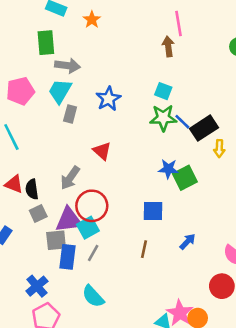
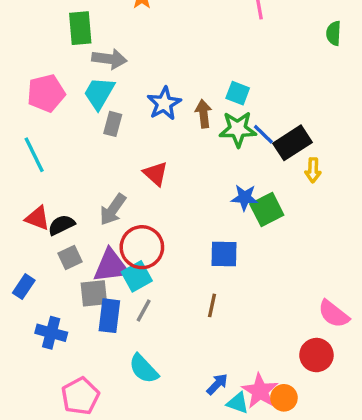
brown arrow: (168, 46) -> (203, 114), moved
black semicircle: (32, 189) -> (61, 225), turned 72
blue arrow: (187, 242) -> (217, 384), moved
blue cross: (37, 286) -> (51, 333), moved, turned -35

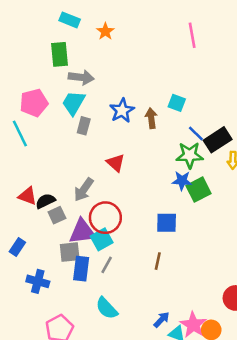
green star: (238, 129) -> (190, 155), moved
cyan line: (34, 155) -> (20, 133), moved
gray square: (70, 257) -> (57, 215), moved

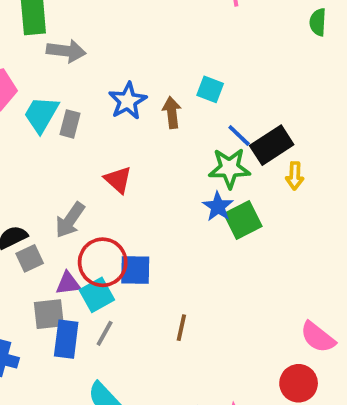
cyan trapezoid: (73, 103) -> (41, 114), moved
blue star: (182, 181) -> (218, 207), turned 30
blue square: (167, 223) -> (135, 270), moved
purple triangle: (82, 232) -> (68, 283), size x0.6

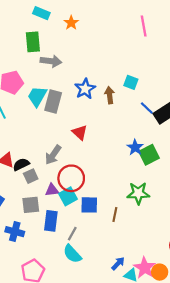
gray rectangle: (70, 124) -> (53, 102), size x1.5
green star: (229, 168) -> (138, 193), moved
blue square: (135, 270) -> (89, 205), moved
gray square: (49, 314) -> (31, 205), moved
gray line: (105, 333) -> (72, 234), moved

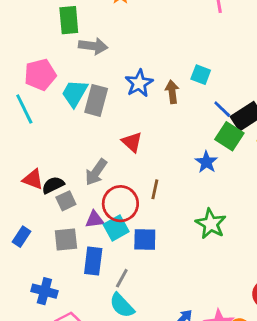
green square: (149, 155) -> (229, 136), moved, turned -30
green star: (138, 193) -> (211, 224), turned 30
brown line: (115, 214) -> (155, 189), moved
blue cross: (15, 232) -> (44, 291), moved

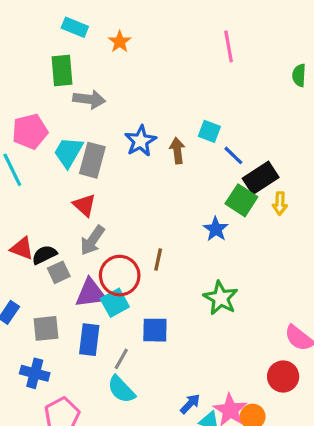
blue line: (222, 109) -> (233, 155), moved
red triangle: (132, 142) -> (84, 205), moved
purple triangle: (95, 219) -> (91, 293), size x1.5
gray square: (66, 239) -> (46, 328), moved
blue square: (145, 239) -> (155, 330), moved

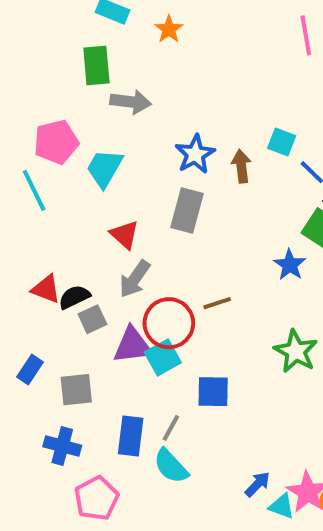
gray rectangle: (92, 160) -> (187, 210), moved
brown line: (158, 260) -> (217, 303), turned 60
blue rectangle: (89, 340) -> (131, 436), moved

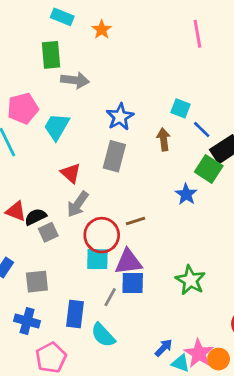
brown arrow: (241, 166) -> (164, 139), moved
purple triangle: (133, 345) -> (128, 262), moved
green star: (296, 351) -> (190, 280), moved
cyan square: (163, 357) -> (97, 259), turned 30
gray line: (171, 428) -> (110, 297), moved

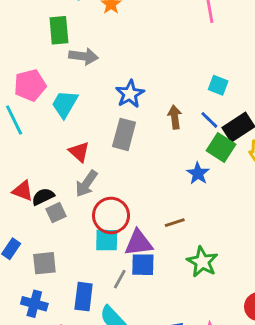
cyan square: (181, 108) -> (218, 85), moved
blue line: (202, 130) -> (209, 120), moved
brown line: (135, 221) -> (175, 223), moved

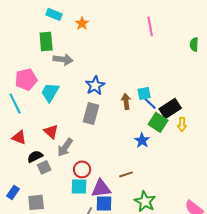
cyan square: (218, 85) -> (144, 93), moved, turned -32
red triangle: (79, 152) -> (51, 131), moved
red triangle: (23, 191) -> (19, 137), moved
red circle: (111, 215) -> (82, 169), size x0.7

